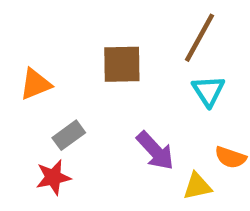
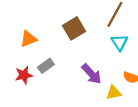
brown square: (122, 64) -> (74, 28), turned -30
red star: (53, 177) -> (24, 75), moved

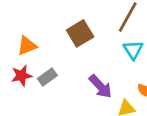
red star: (24, 75) -> (22, 76), moved

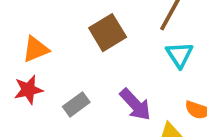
gray rectangle: (47, 77) -> (76, 104), moved

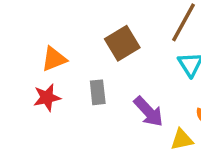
gray rectangle: (76, 104) -> (98, 92), moved, turned -60

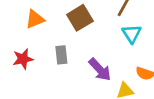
orange triangle: (54, 59) -> (35, 19), moved

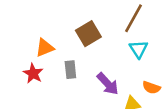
orange triangle: (35, 19) -> (45, 48), moved
red star: (23, 59) -> (33, 73), turned -30

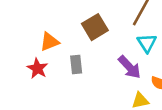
purple arrow: (108, 84) -> (130, 67), moved

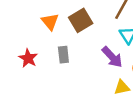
orange triangle: (49, 42) -> (50, 22), moved, turned -48

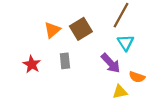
orange triangle: (50, 22) -> (52, 30), turned 30

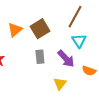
gray rectangle: (65, 61) -> (40, 57), moved
yellow triangle: (120, 92) -> (60, 84), moved, turned -40

